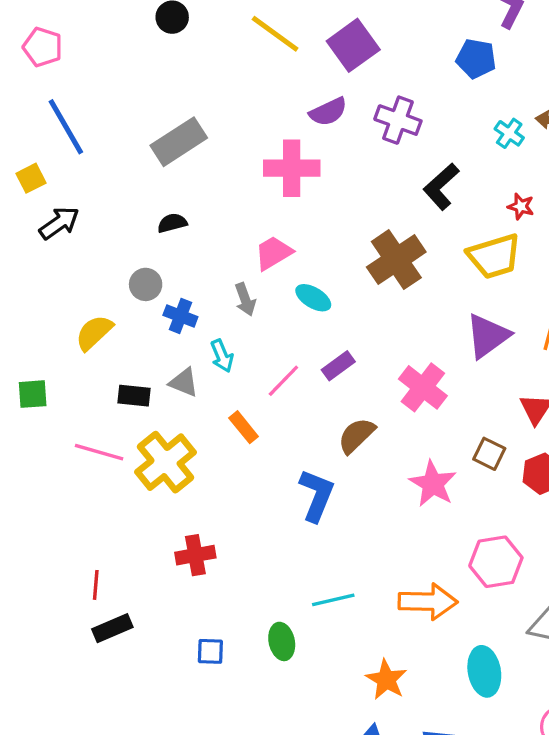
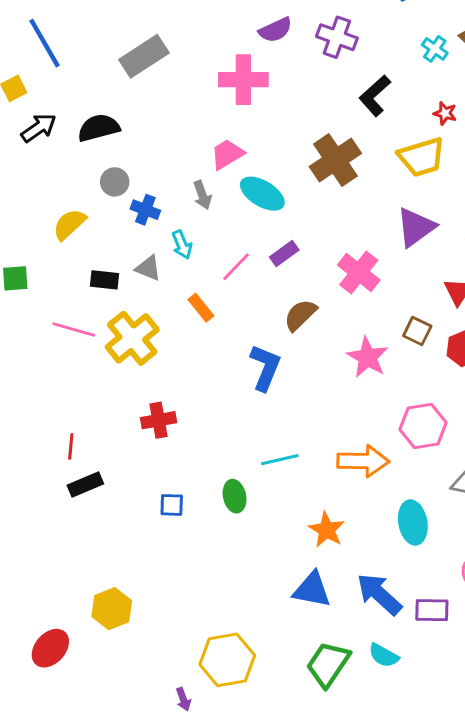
black semicircle: (172, 223) -> (99, 128), moved, size x1.6
cyan ellipse: (313, 298) -> (262, 194), size x1.4

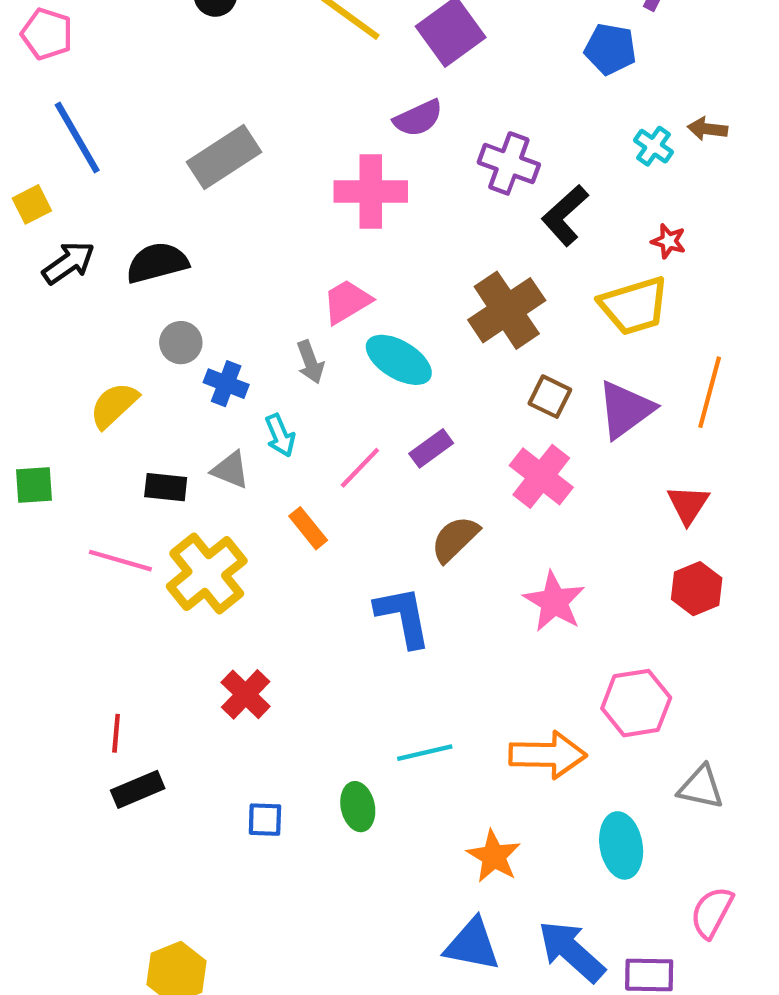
purple cross: (337, 37) -> (509, 163), moved
brown square: (417, 331) -> (550, 397), moved
blue L-shape: (265, 368) -> (403, 617), turned -33
red cross: (159, 420) -> (246, 694), turned -36

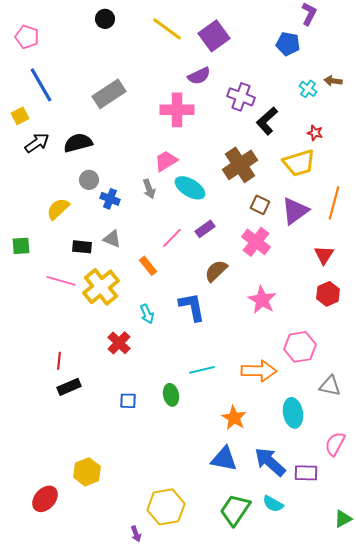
cyan arrow: (280, 435) -> (147, 314), moved

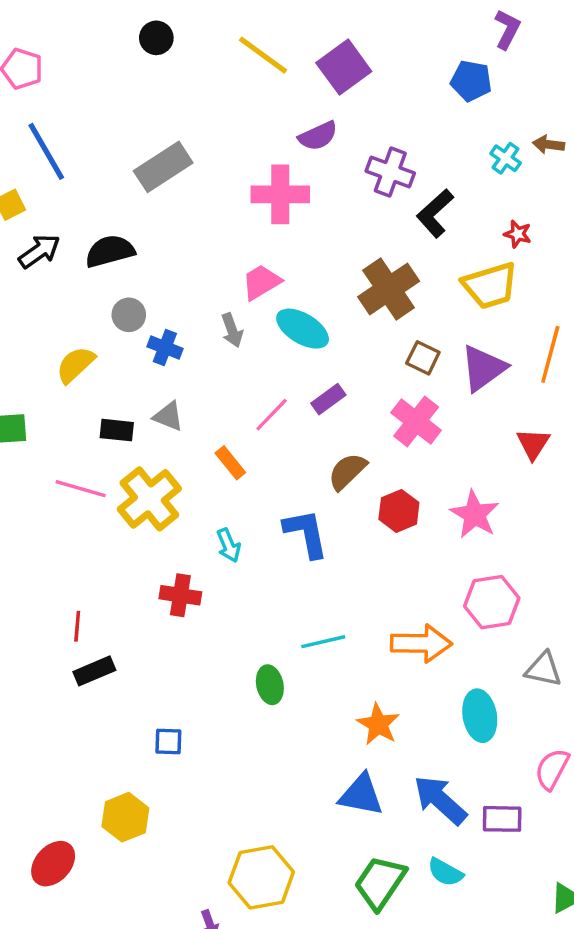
red hexagon: (328, 294) -> (399, 511), moved
pink star: (262, 300) -> (475, 514), moved
red cross: (119, 343) -> (180, 595), turned -35
blue square: (128, 401) -> (168, 741), moved

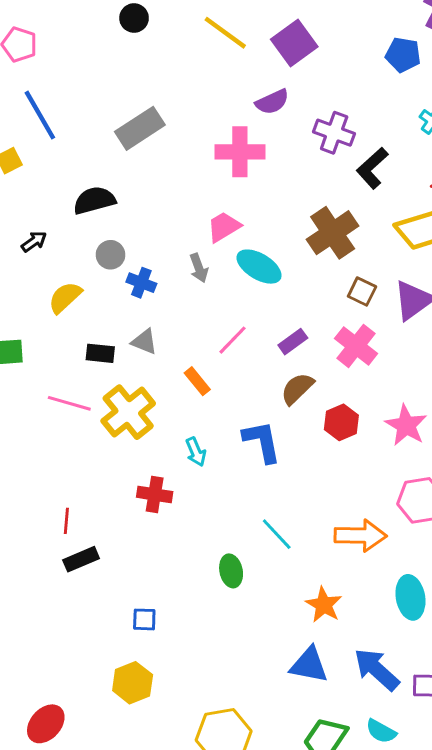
black arrow: (39, 251) -> (34, 242), moved, size x0.7
purple rectangle: (328, 399) -> (293, 342), moved
cyan line: (323, 642) -> (277, 534), turned 60
yellow hexagon: (125, 817) -> (133, 683), moved

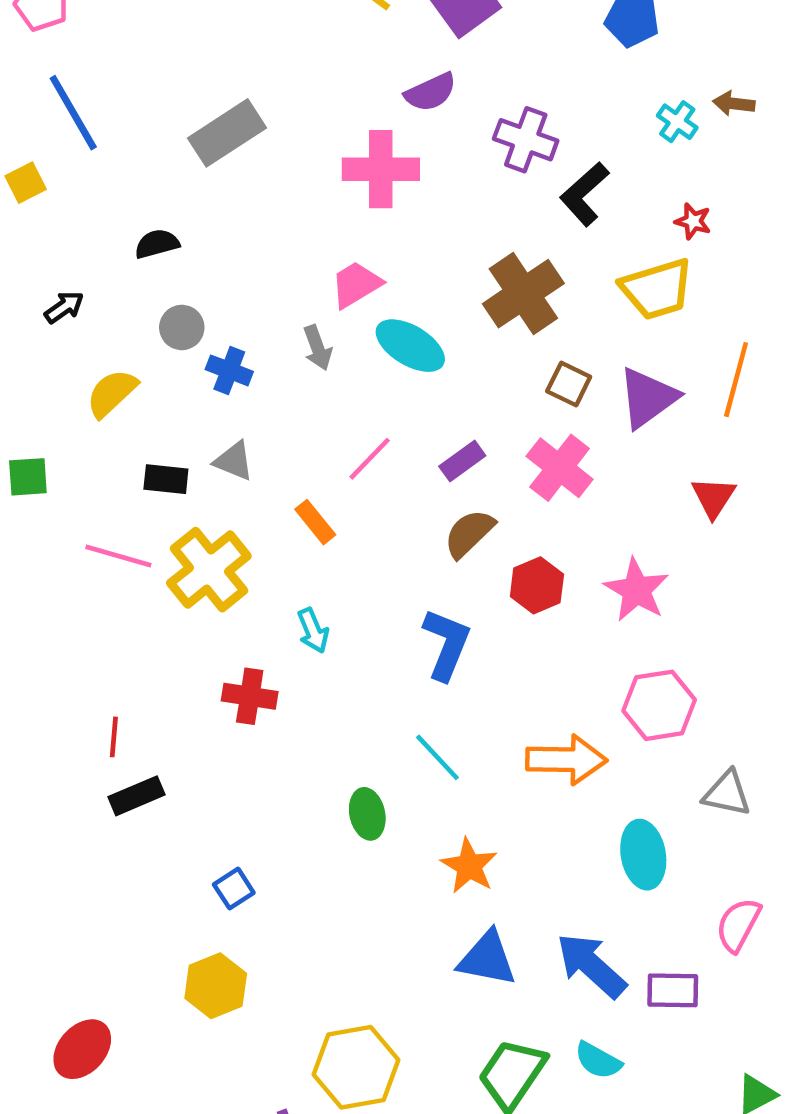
black semicircle: (94, 200) -> (157, 244), size x0.7
blue L-shape: (262, 442) -> (446, 644), moved, turned 33
orange star: (324, 605) -> (469, 866), moved
blue square: (144, 619) -> (234, 889), turned -35

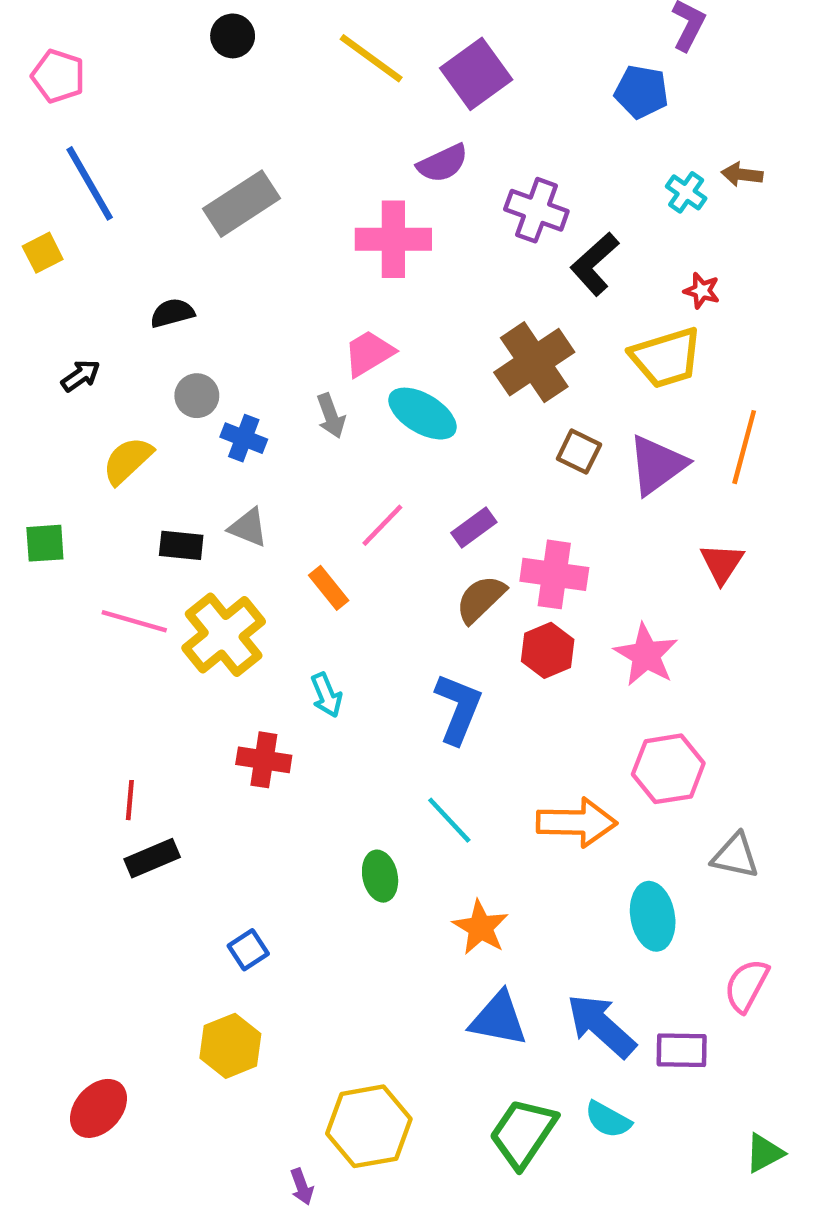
pink cross: (560, 468) -> (554, 574), moved, turned -30

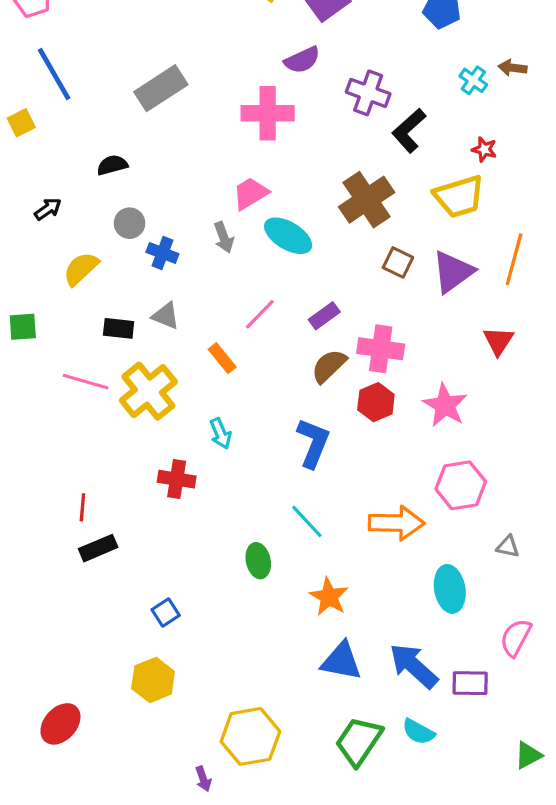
gray triangle: (735, 856) -> (508, 547), size x0.7

